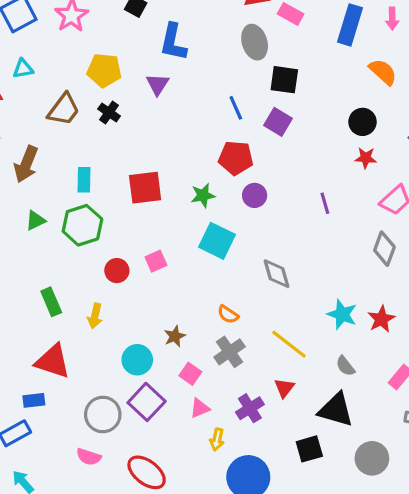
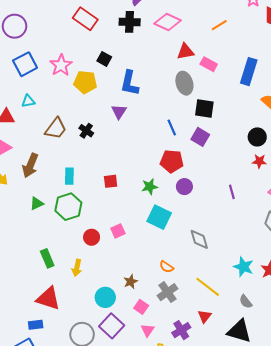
yellow pentagon: (104, 70) -> (85, 82), moved
red square: (145, 188) -> (111, 181), size x0.6
pink triangle: (200, 408) -> (147, 330), turned -32

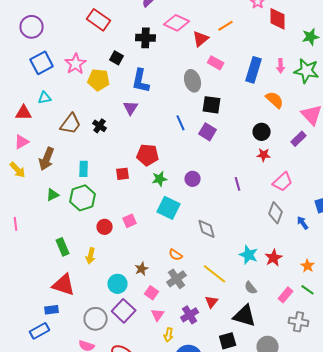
black cross: (130, 22) -> (146, 38), moved
red triangle: (185, 52) -> (201, 39), moved, turned -30
red pentagon: (172, 161) -> (148, 155), moved

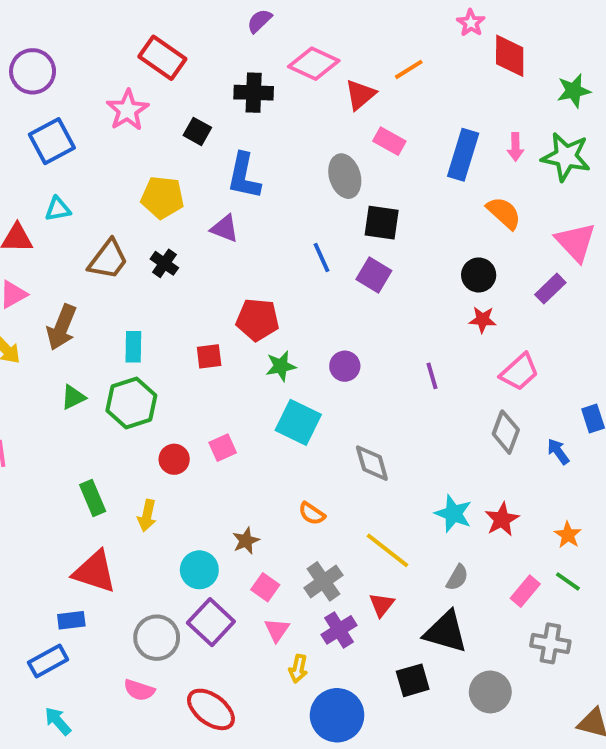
pink star: (76, 64) -> (128, 110), moved
yellow pentagon: (99, 80) -> (162, 197), moved
purple triangle: (131, 108) -> (225, 228), turned -42
gray cross: (177, 279) -> (323, 581), moved
gray semicircle: (251, 288) -> (457, 578), turned -112

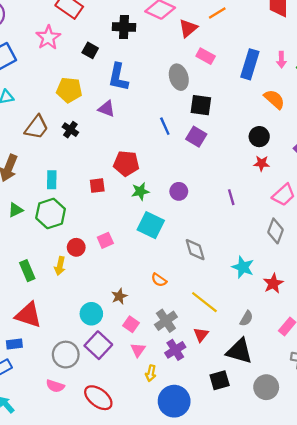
cyan star: (453, 514) -> (243, 267), moved
yellow arrow: (147, 515) -> (60, 266), moved

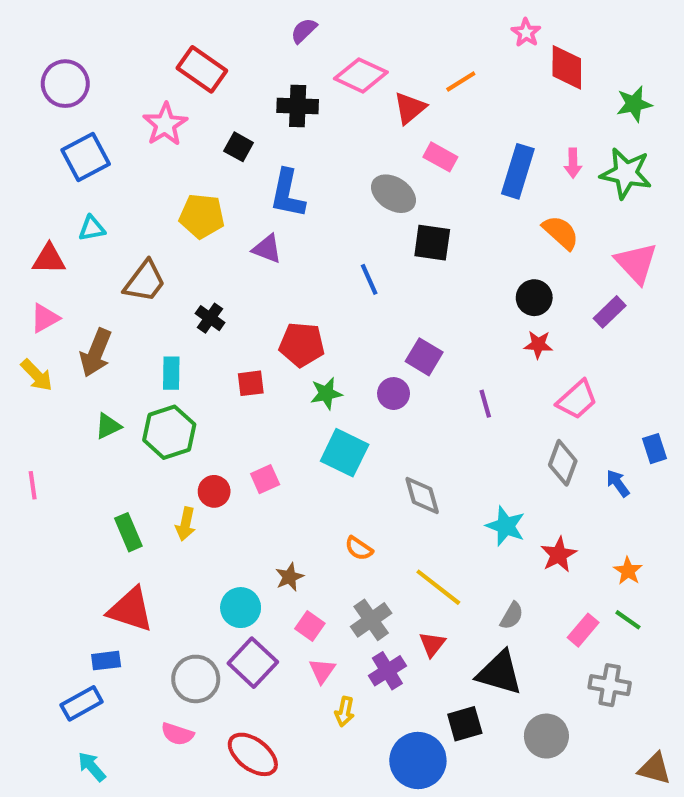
gray ellipse: (179, 77) -> (394, 194), turned -40
black cross: (70, 130) -> (210, 318), moved
purple square: (196, 137) -> (424, 357), moved
blue circle: (174, 401) -> (418, 761), moved

